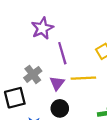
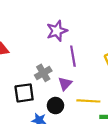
yellow line: (83, 78) -> (88, 101), moved
black circle: (60, 108) -> (55, 106), moved

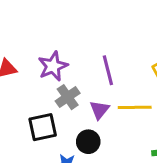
purple star: (57, 31) -> (53, 66), moved
yellow line: (88, 101) -> (135, 107), moved

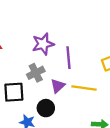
purple star: (53, 66) -> (43, 44), moved

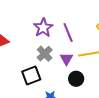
black circle: (46, 108) -> (76, 79), moved

